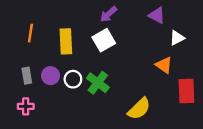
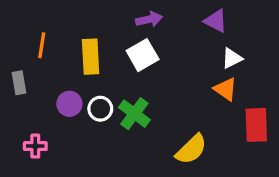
purple arrow: (108, 14) -> (149, 19), turned -150
white triangle: (177, 38) -> (232, 58), moved
gray rectangle: (27, 76) -> (19, 83), moved

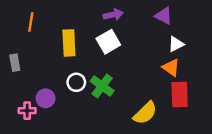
orange line: (42, 45) -> (31, 22), moved
purple circle: (69, 104) -> (46, 98), moved
red rectangle: (256, 125) -> (180, 95), moved

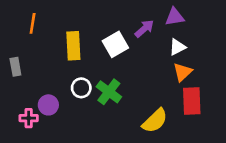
purple arrow: (113, 15) -> (144, 29), moved, turned -30
purple triangle: (164, 16) -> (175, 17), turned -36
white triangle: (176, 44) -> (177, 47), moved
orange triangle: (171, 68) -> (183, 72), turned 42

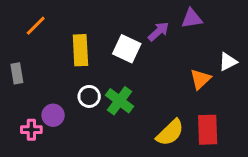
orange line: (33, 23) -> (36, 26), turned 36
white square: (115, 44) -> (127, 49), turned -35
white triangle: (177, 47) -> (228, 62), moved
red rectangle: (192, 101) -> (208, 130), moved

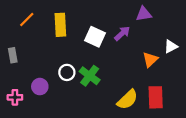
purple arrow: (158, 31) -> (122, 33), moved
yellow rectangle: (80, 50) -> (60, 25), moved
pink cross: (31, 130) -> (15, 97), moved

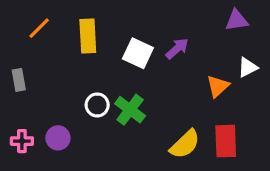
purple triangle: (144, 14) -> (237, 20), moved
purple circle: (40, 87) -> (58, 138), moved

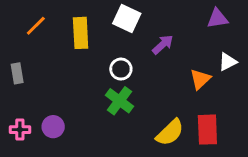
white square: (138, 53) -> (127, 19), moved
white circle: (97, 105) -> (121, 69), moved

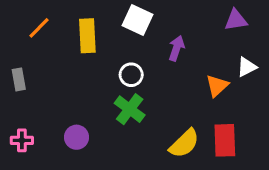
purple arrow: (163, 45) -> (176, 48), turned -30
purple circle: (53, 127) -> (76, 137), moved

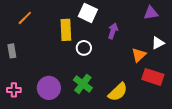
yellow rectangle: (87, 36) -> (66, 30), moved
green cross: (130, 109) -> (83, 84), moved
purple circle: (76, 137) -> (49, 88), size x1.5
red rectangle: (225, 140) -> (153, 77), moved, turned -70

